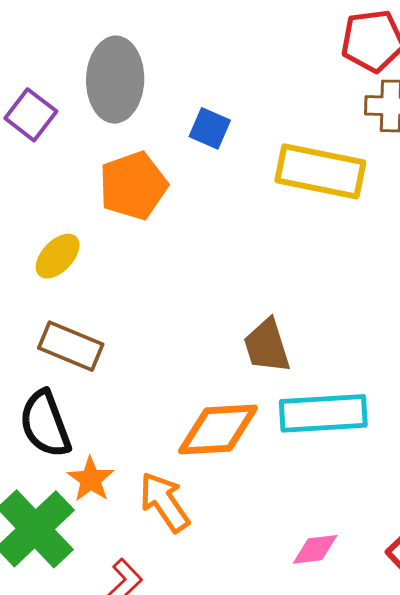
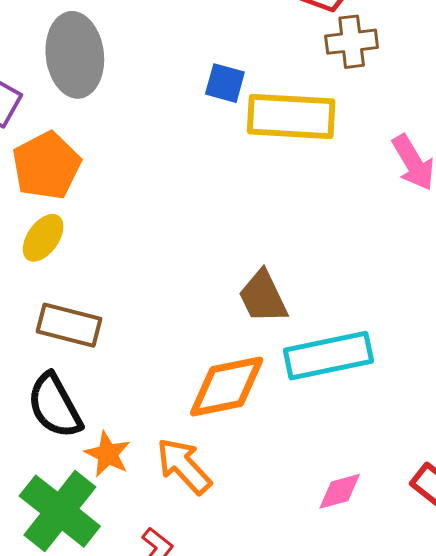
blue square: (210, 128) -> (225, 83), moved
orange pentagon: (133, 186) -> (46, 166), moved

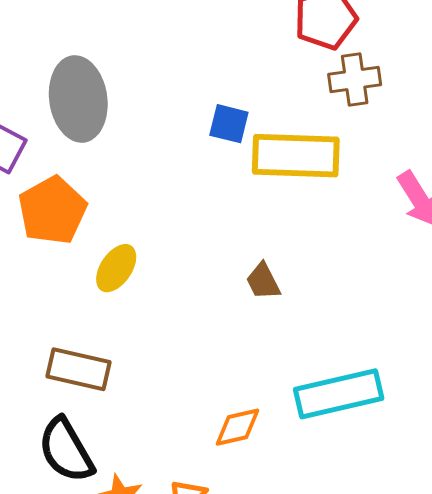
yellow ellipse: (43, 238) -> (116, 268), moved
brown trapezoid: (263, 297) -> (263, 281), moved, size x0.7
orange diamond: (227, 387) -> (238, 427), size x0.6

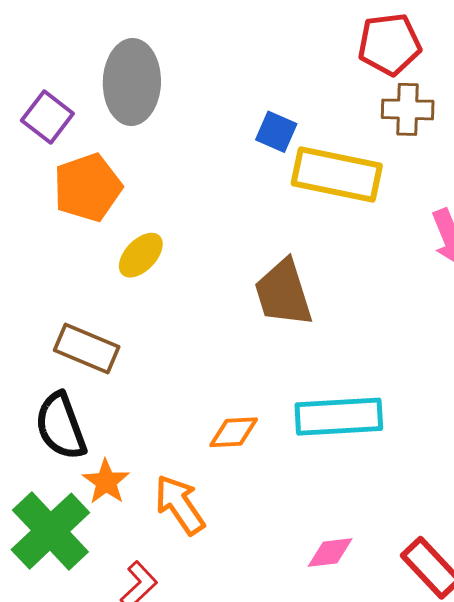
brown trapezoid: (263, 281) -> (283, 293), size x1.8

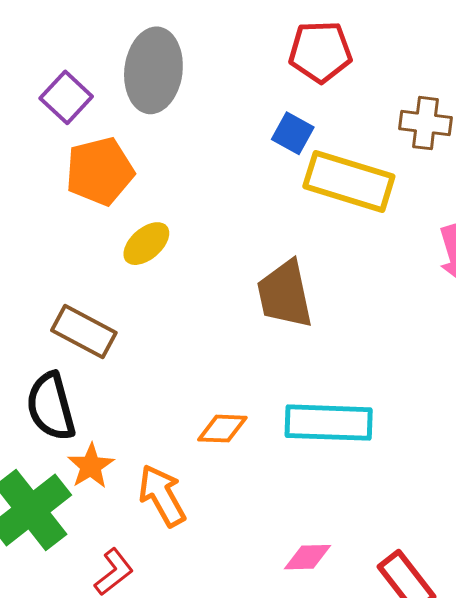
red pentagon: (389, 44) -> (320, 52), moved

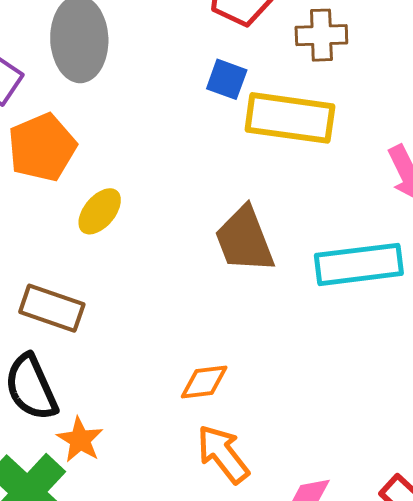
brown cross: (425, 123) -> (321, 35), moved
cyan rectangle: (329, 423) -> (359, 264), moved
orange arrow: (162, 496) -> (223, 454), moved

